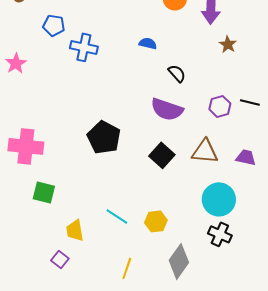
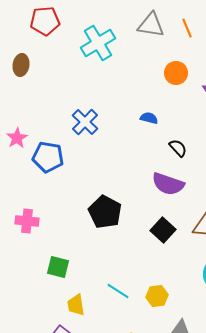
blue pentagon: (54, 25) -> (48, 157), moved, size x1.4
blue cross: (84, 47) -> (85, 122), turned 32
pink cross: (26, 146) -> (27, 221), size x0.7
green square: (44, 192) -> (58, 267), moved

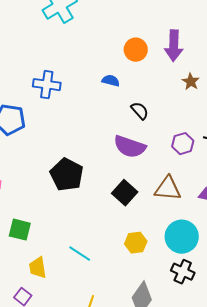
orange circle: (176, 73) -> (136, 50), moved
blue cross: (85, 122) -> (47, 85), turned -36
yellow hexagon: (157, 296) -> (136, 243), moved

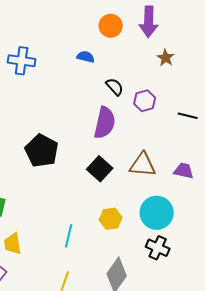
purple hexagon: (183, 144) -> (145, 101), moved
purple semicircle: (130, 147) -> (105, 123), turned -96
cyan line: (80, 254) -> (69, 236), moved, turned 70

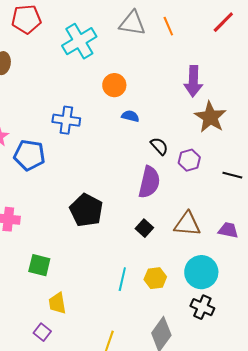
orange circle: (111, 26) -> (114, 85), moved
brown star: (166, 58) -> (210, 117), size x1.8
black square: (100, 169) -> (144, 228), size x0.7
cyan line: (69, 236) -> (122, 279), moved

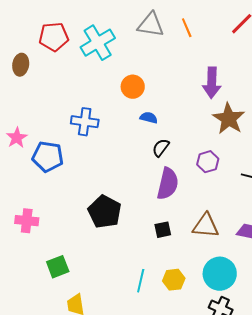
red pentagon: (26, 19) -> (54, 37), moved
black semicircle: (159, 146) -> (161, 148), moved, turned -102
black square: (144, 228) -> (163, 230), turned 36
green square: (39, 265) -> (58, 267), turned -35

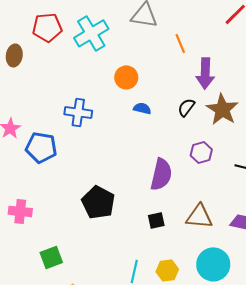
orange line: (187, 28) -> (180, 43), moved
black semicircle: (161, 148) -> (186, 107), moved

